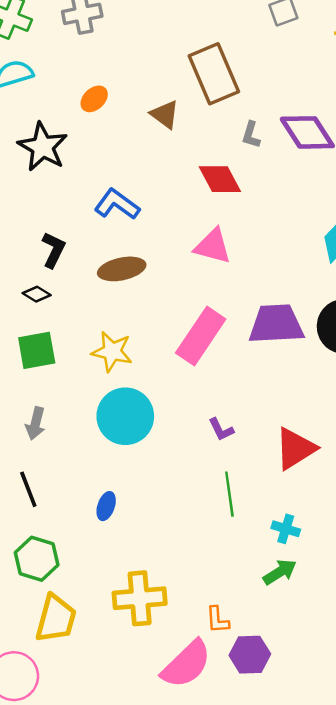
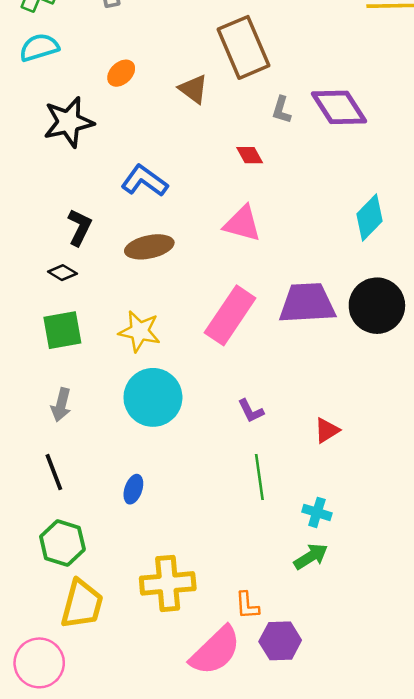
black star: (43, 147) -> (69, 122), turned 30
red diamond: (220, 179) -> (250, 155), size x0.6
red triangle: (295, 449) -> (327, 430), size x0.6

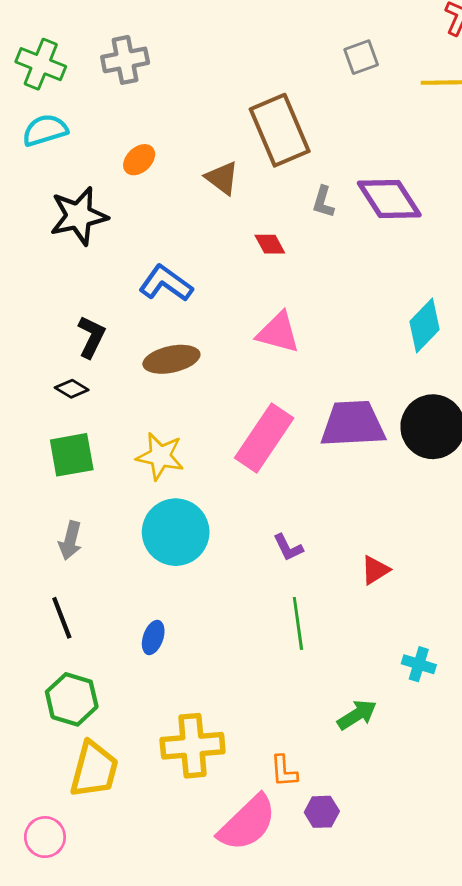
red diamond: (250, 155) -> (270, 244), moved
cyan cross: (317, 512) -> (419, 664), moved
purple hexagon: (280, 641) -> (322, 812), size x0.7
pink circle: (39, 663) -> (45, 837), size x0.7

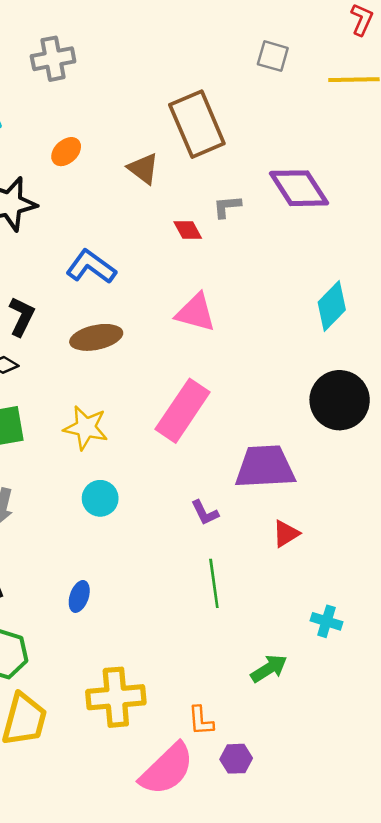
gray square: (361, 57) -> (273, 56), turned 36
gray L-shape: (323, 202) -> (227, 207), moved, turned 68
purple trapezoid: (353, 424) -> (265, 467), moved
cyan circle: (176, 532) -> (100, 498), size x0.6

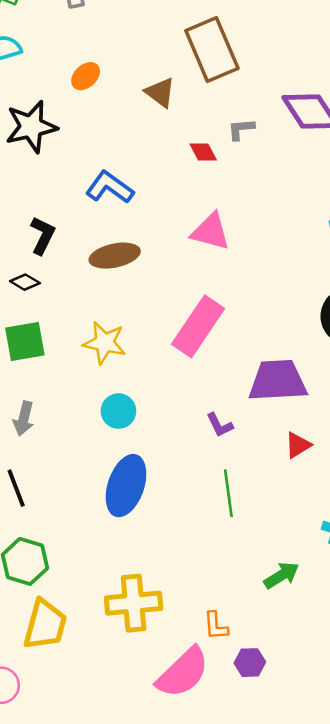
blue ellipse: (79, 596) -> (126, 486), moved, size x2.0

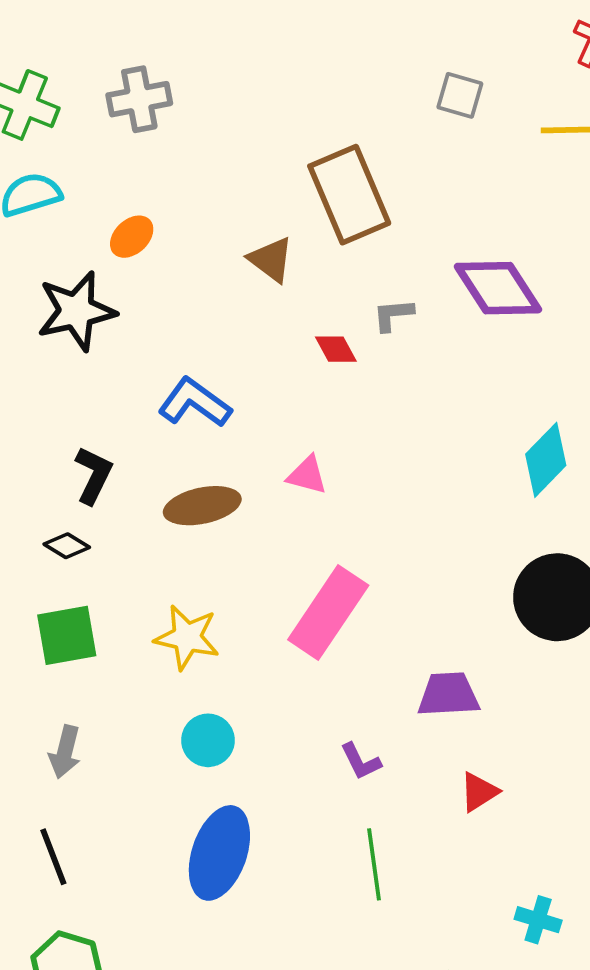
orange ellipse: (86, 76) -> (132, 237), moved
pink triangle: (211, 232) -> (307, 475), moved, size x0.7
purple trapezoid: (278, 381) -> (448, 695), size x0.7

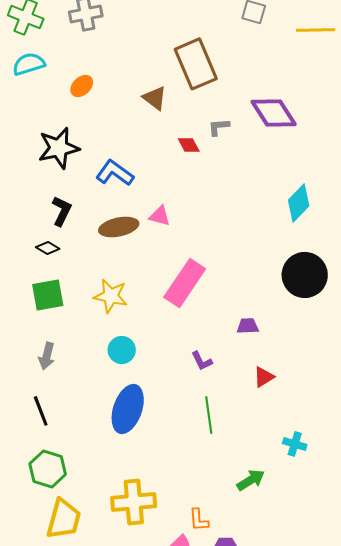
black star: (76, 311) -> (59, 148), moved
pink triangle: (307, 475) -> (160, 216), moved
purple trapezoid: (448, 695) -> (248, 326), size x0.7

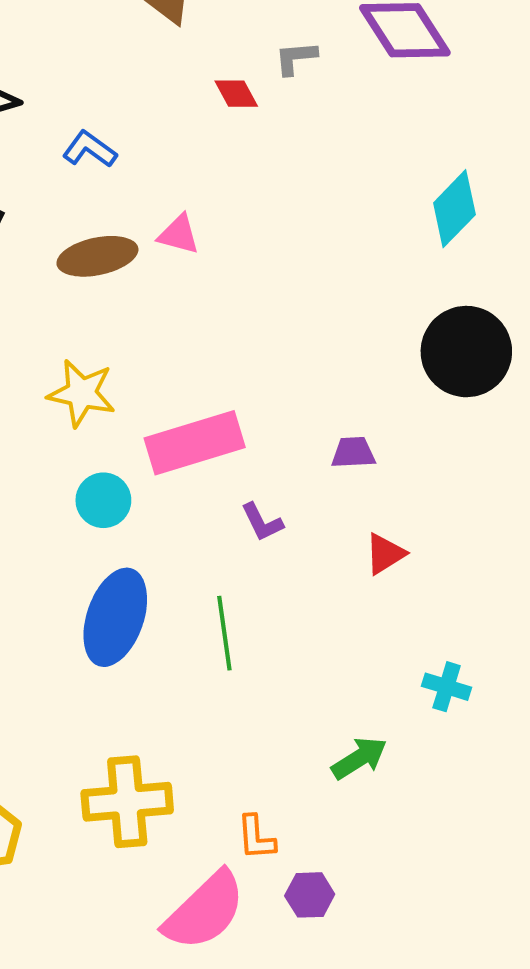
blue L-shape: (115, 173) -> (90, 149), size x0.7
pink rectangle: (185, 283) -> (195, 443), moved, turned 39
green line: (209, 415) -> (224, 633), moved

